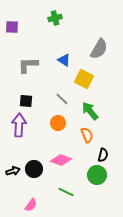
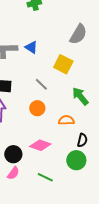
blue triangle: (64, 60) -> (31, 47), moved
green arrow: (90, 111) -> (80, 96), moved
orange semicircle: (87, 135) -> (66, 120), turned -70
pink semicircle: (31, 205) -> (13, 173), moved

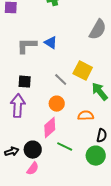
yellow square: (63, 64) -> (83, 71), moved
pink diamond: (40, 145) -> (50, 128), moved, turned -60
green line: (45, 177) -> (65, 147), moved

